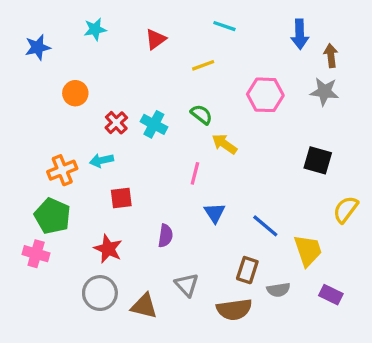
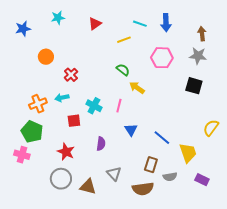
cyan line: (224, 26) -> (140, 24), moved
blue arrow: (300, 34) -> (166, 23), moved
cyan cross: (154, 124) -> (94, 106), moved
black square: (318, 160) -> (194, 86), moved

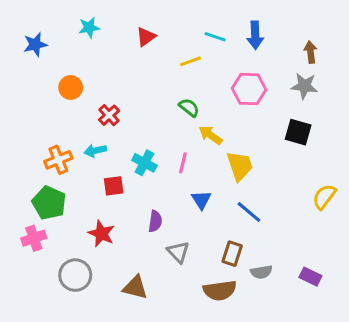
yellow trapezoid: (188, 153) -> (240, 166), moved
pink cross: (22, 155) -> (34, 238), turned -35
gray triangle: (114, 174) -> (178, 252), moved
gray circle: (61, 179) -> (75, 275), moved

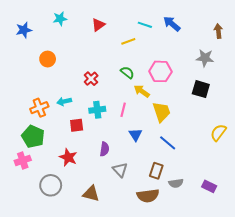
blue arrow: (255, 35) -> (172, 24), turned 132
brown arrow: (310, 52) -> (218, 31), moved
pink hexagon: (249, 89) -> (160, 71), moved
red cross: (109, 115) -> (91, 79), moved
cyan cross: (144, 163) -> (97, 110), turned -35

